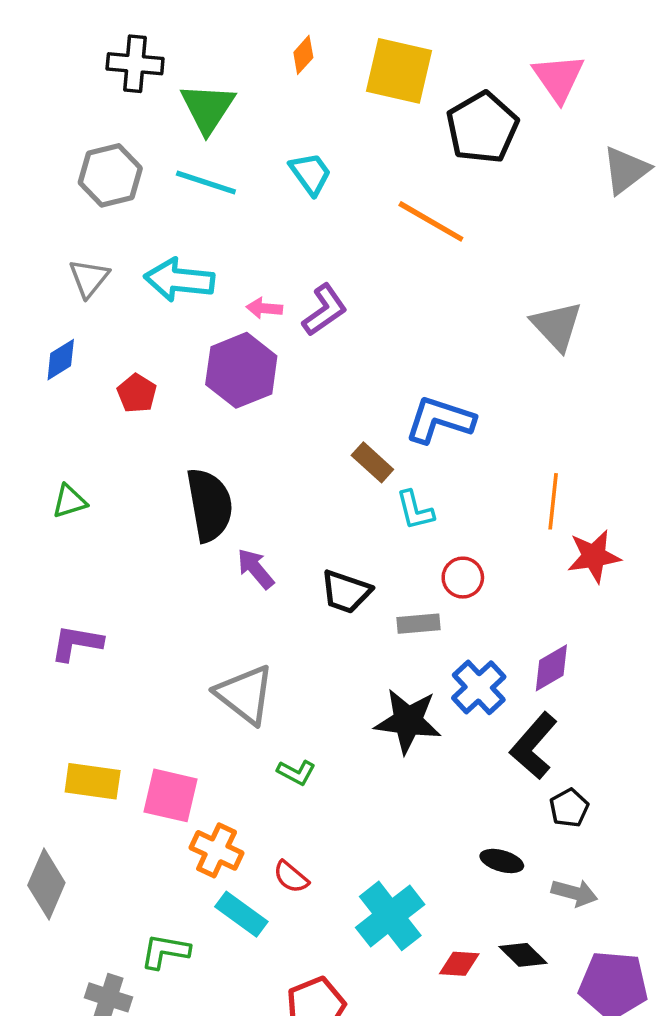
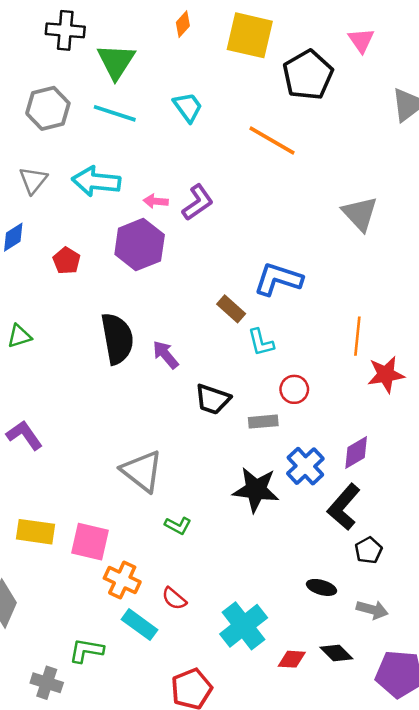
pink triangle: (558, 78) -> (361, 40), size x0.7
purple arrow: (256, 569) -> (166, 355), moved
purple L-shape: (77, 643) -> (24, 435), turned 45

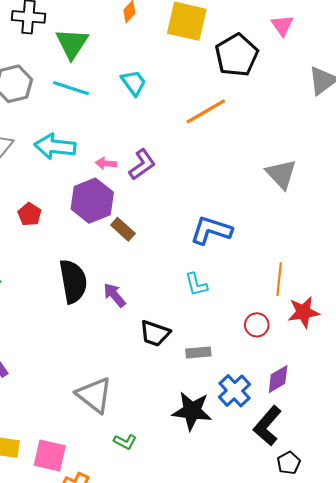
orange line: (272, 141) -> (206, 111), turned -60
brown rectangle: (231, 309) -> (123, 229), moved
red circle: (294, 389) -> (257, 325), moved

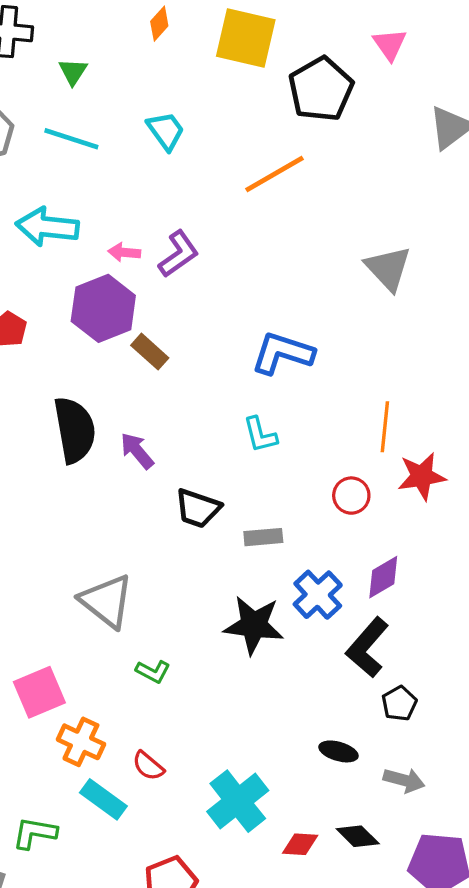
green triangle: (72, 43) -> (73, 72), size x0.6
pink square: (50, 455) -> (39, 692), turned -36

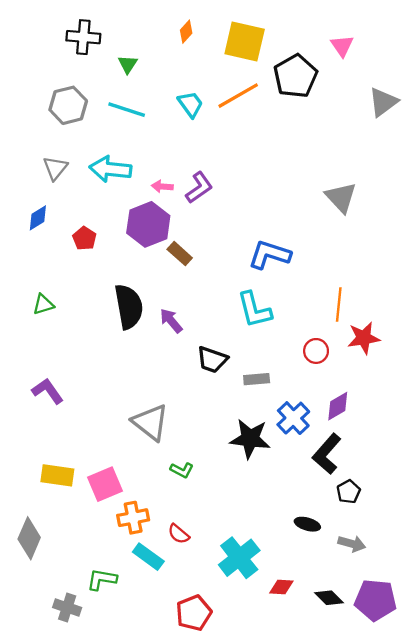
orange line: (275, 174) -> (238, 96), moved
cyan L-shape: (260, 435) -> (254, 310), size x1.5
orange cross: (81, 742) -> (133, 518), turned -36
black diamond: (358, 836) -> (329, 598), moved

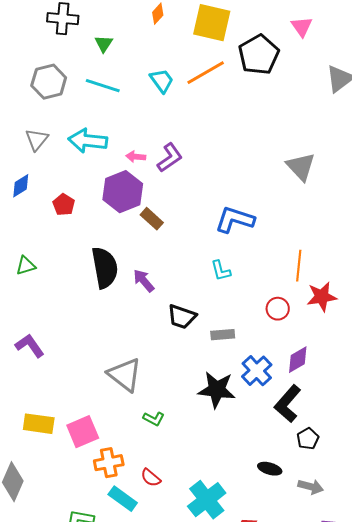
cyan L-shape: (254, 310) -> (221, 271), size x0.6

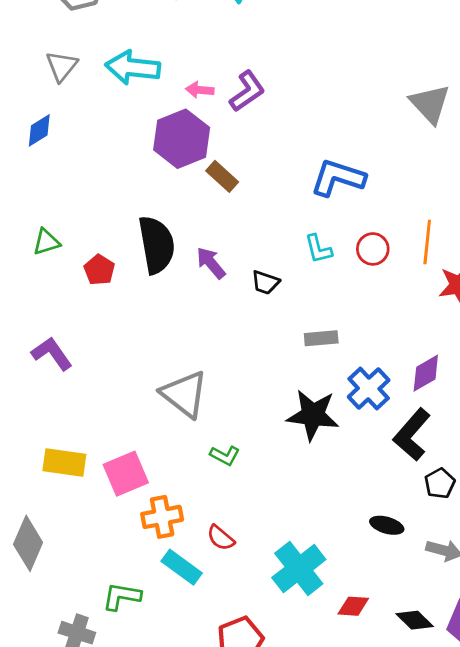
red pentagon: (64, 205) -> (99, 270), moved
red circle: (278, 309) -> (373, 249), moved
black trapezoid: (182, 317) -> (265, 282), moved, size x0.7

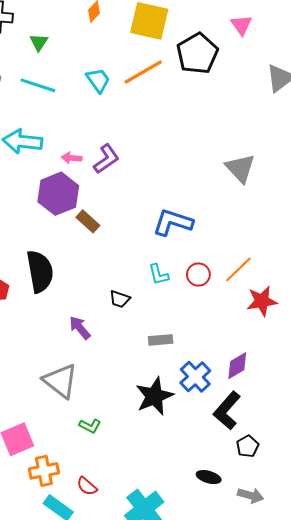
orange line: (427, 242) -> (238, 269), turned 40
purple arrow: (211, 263) -> (80, 328), moved
black star: (313, 415) -> (154, 396), turned -30

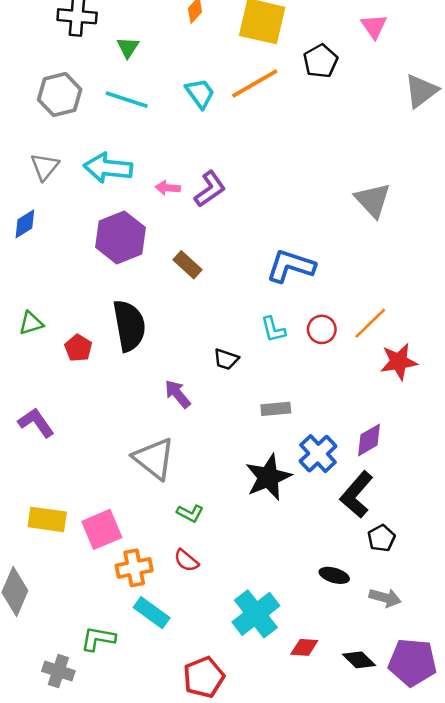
black pentagon: (197, 54) -> (321, 61), size x0.7
purple hexagon: (58, 194) -> (120, 237), moved
red semicircle: (87, 486) -> (186, 560), moved

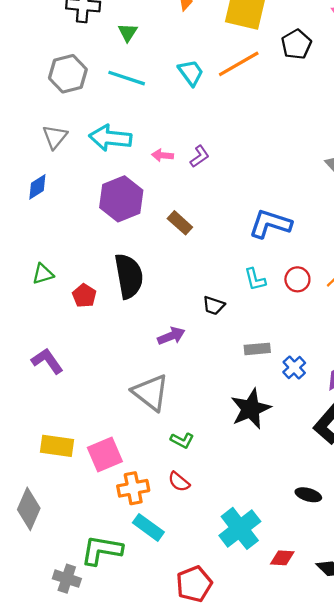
purple L-shape: (210, 189) -> (200, 156), size x0.7
purple arrow: (178, 394) -> (171, 336), turned 108
blue cross: (318, 454) -> (294, 367), moved, size x0.7
green L-shape: (98, 639) -> (102, 550), size x1.4

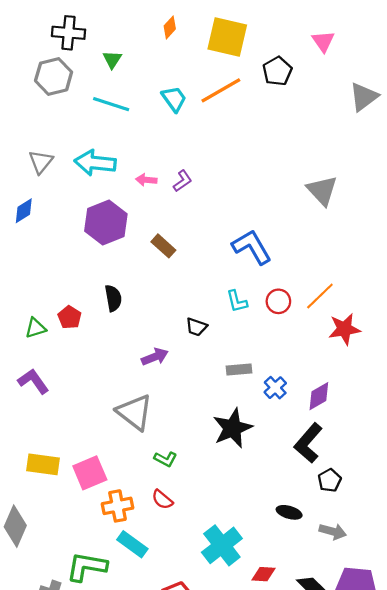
gray hexagon: (68, 74) -> (54, 76), moved
blue L-shape: (270, 224) -> (252, 247), turned 42
green triangle: (43, 274) -> (35, 328), moved
black semicircle: (129, 276) -> (113, 298), size x0.6

